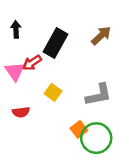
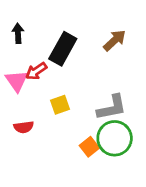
yellow square: (53, 92) -> (60, 105), turned 35
green circle: (96, 138) -> (115, 138), moved

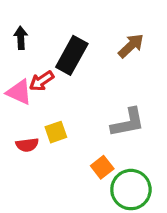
pink triangle: (17, 81) -> (19, 92), turned -30
yellow square: (60, 105) -> (56, 132), moved
green circle: (115, 138) -> (131, 190), moved

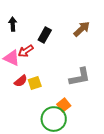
black rectangle: (72, 55) -> (45, 35), size x0.7
red semicircle: (27, 145) -> (21, 81), moved, turned -32
green circle: (131, 190) -> (54, 119), moved

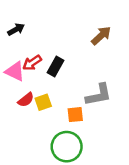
black arrow: (13, 24) -> (16, 29), turned 64
black rectangle: (45, 35) -> (55, 66), moved
orange square: (64, 105) -> (75, 115), moved, turned 32

